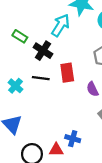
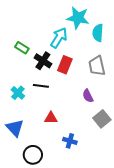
red rectangle: (67, 73) -> (65, 65), moved, turned 30
red triangle: (56, 150) -> (51, 118), moved

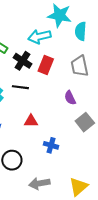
cyan arrow: (59, 38) -> (39, 36), turned -135

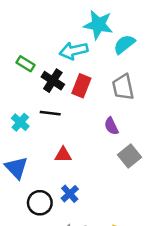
cyan semicircle: (81, 31) -> (124, 44), turned 48
blue cross: (51, 145) -> (70, 194), moved, turned 32

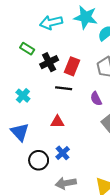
cyan arrow: (74, 51) -> (51, 23), moved
black cross: (53, 81) -> (49, 62), turned 30
black line: (50, 113) -> (64, 88), moved

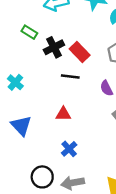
red rectangle: (72, 66) -> (80, 52), turned -66
cyan cross: (23, 96) -> (15, 82), moved
black circle: (39, 160) -> (42, 177), moved

